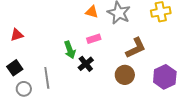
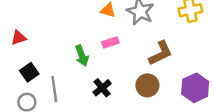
black cross: (86, 64) -> (102, 88), moved
black square: (15, 68) -> (29, 72), moved

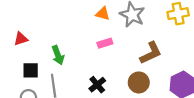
green arrow: (82, 56) -> (58, 55), moved
black square: (29, 72) -> (31, 70), turned 35

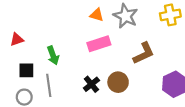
pink rectangle: (105, 43) -> (99, 44), size x1.5
brown circle: (139, 82) -> (118, 82), moved

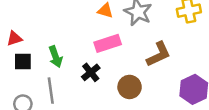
black square: (26, 70) -> (23, 62), moved
black cross: (91, 84) -> (91, 72), moved

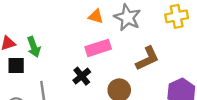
green arrow: (56, 57) -> (34, 47), moved

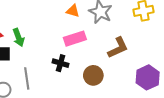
black cross: (82, 76) -> (61, 63), turned -35

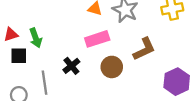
black cross: (61, 63) -> (71, 66), moved, turned 35
brown circle: (93, 75) -> (112, 67), moved

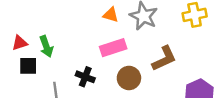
black cross: (71, 66) -> (85, 77), turned -30

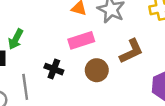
green arrow: (46, 46) -> (16, 39), turned 48

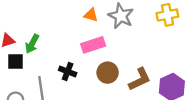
brown L-shape: (131, 51) -> (140, 79), moved

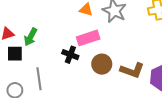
black cross: (68, 71) -> (70, 55), moved
brown L-shape: (140, 79) -> (132, 70), turned 45

